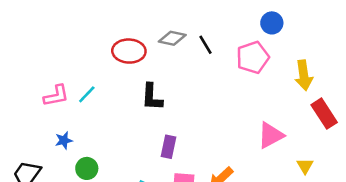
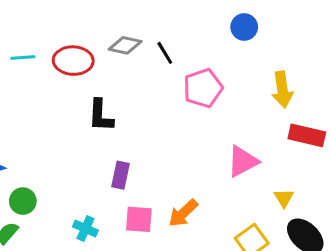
pink pentagon: (253, 57) -> (203, 88), moved
cyan line: (87, 94) -> (23, 58), moved, turned 42
red rectangle: (324, 114) -> (307, 135), turned -44

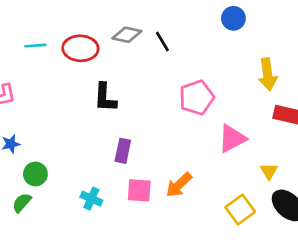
pink pentagon: (203, 88) -> (197, 98), moved

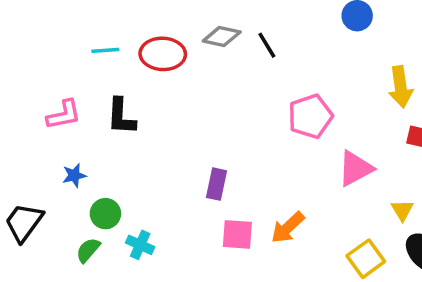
black L-shape: (105, 98) -> (121, 116), moved
cyan cross: (91, 199) -> (140, 245), moved

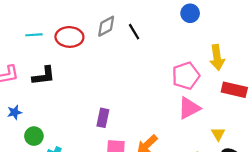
gray diamond: (222, 37) -> (106, 26), turned -40
black L-shape: (121, 116) -> (44, 76), turned -100
pink pentagon: (310, 116) -> (186, 76), moved

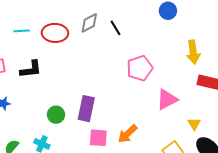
pink pentagon: (186, 76) -> (140, 68), moved
purple rectangle: (103, 118) -> (86, 109), size x1.4
green circle: (34, 136) -> (56, 115), moved

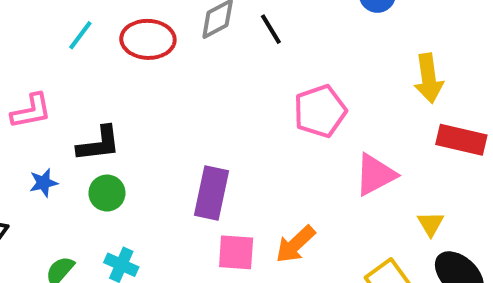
cyan line: (22, 31) -> (80, 35), turned -49
black L-shape: (31, 69) -> (99, 144), moved
green circle: (56, 115) -> (107, 193), moved

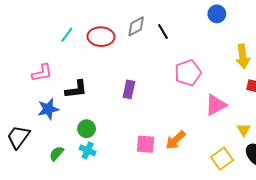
blue star: (43, 183) -> (48, 109), size x1.5
green circle: (107, 193) -> (87, 129), moved
purple rectangle: (211, 193) -> (129, 89), moved, size x0.7

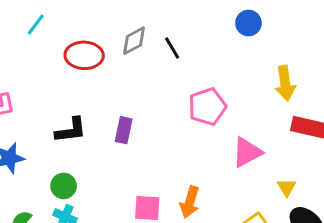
cyan line: (67, 35) -> (36, 25), moved
black L-shape: (76, 89) -> (71, 130), moved
orange arrow: (175, 140) -> (190, 202), turned -30

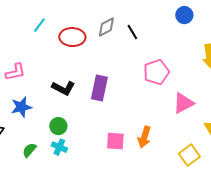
cyan line: (36, 25) -> (39, 25), moved
black L-shape: (71, 130) -> (63, 88), turned 35
purple rectangle: (124, 130) -> (99, 88), size x1.4

